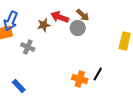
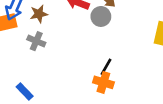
brown star: (44, 25) -> (39, 14), moved
black line: (98, 74) -> (106, 67), moved

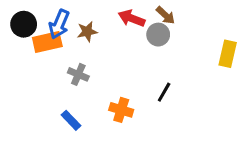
gray cross: (36, 41) -> (78, 74), moved
orange cross: (103, 82) -> (121, 110), moved

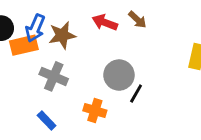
brown star: (87, 32) -> (62, 35), size x1.4
gray circle: (158, 35) -> (119, 75), moved, size x1.4
gray cross: (78, 74) -> (54, 76), size x1.4

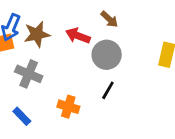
red arrow: (105, 22) -> (78, 36), moved
gray circle: (119, 75) -> (107, 55), moved

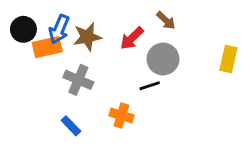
red arrow: (78, 36) -> (132, 38), turned -65
black line: (108, 90) -> (150, 86), moved, turned 42

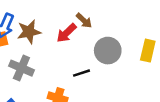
brown arrow: (166, 20) -> (84, 21), moved
gray circle: (163, 59) -> (108, 51), moved

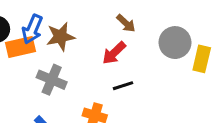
red arrow: (66, 33) -> (114, 53), moved
gray circle: (108, 51) -> (175, 43), moved

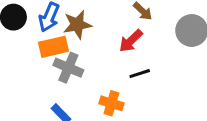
orange rectangle: (20, 47) -> (54, 47), moved

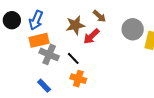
brown star: (77, 25) -> (75, 25), moved
black line: (140, 74) -> (73, 58), moved, turned 64

